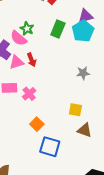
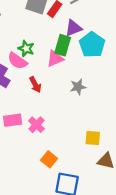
purple triangle: (86, 16) -> (73, 28), moved
pink triangle: (16, 62) -> (55, 59), moved
gray star: (83, 73) -> (78, 87), moved

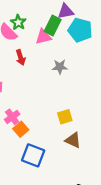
cyan pentagon: (92, 45) -> (80, 30), turned -30
pink cross: (36, 125) -> (12, 117), moved
yellow square: (93, 138) -> (65, 117), turned -32

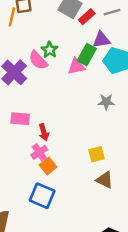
red arrow: (21, 57) -> (44, 132), moved
gray star: (60, 67) -> (106, 102), moved
blue square: (33, 155) -> (42, 196), moved

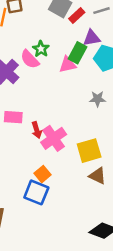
pink cross: (39, 152) -> (54, 138), moved, size x1.5
yellow square: (97, 154) -> (89, 151), size x1.5
orange square: (48, 166) -> (43, 174), moved

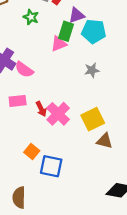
green star: (41, 49) -> (31, 17), moved
pink semicircle: (30, 59) -> (24, 70), moved
orange square: (43, 174) -> (32, 151), moved

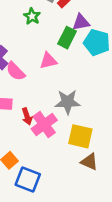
pink triangle: (59, 44) -> (48, 61), moved
gray star: (92, 70) -> (68, 102), moved, size x1.5
yellow square: (93, 119) -> (80, 136), turned 30

